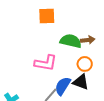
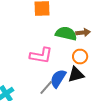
black triangle: (81, 82) -> (76, 74), turned -36

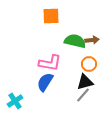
blue semicircle: (58, 78) -> (45, 82), moved
gray line: (46, 88) -> (83, 95), moved

